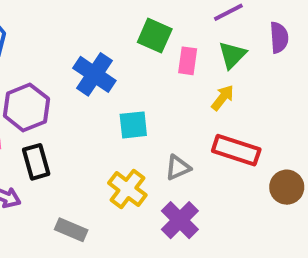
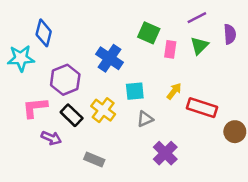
yellow arrow: (223, 98) -> (174, 91), moved
black rectangle: (36, 162) -> (72, 115), turned -30
gray triangle: (178, 168) -> (145, 119), moved
yellow cross: (127, 189) -> (103, 110), moved

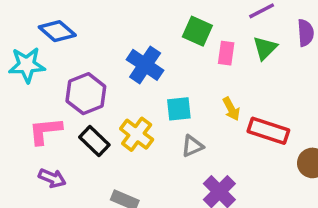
blue diamond: (44, 33) -> (57, 31), turned -64
yellow arrow: (174, 91) -> (231, 109), turned 114
purple arrow: (51, 138) -> (52, 178), moved

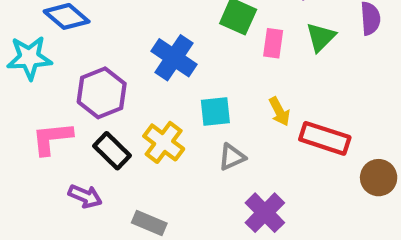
purple arrow: (52, 178) -> (85, 196), moved

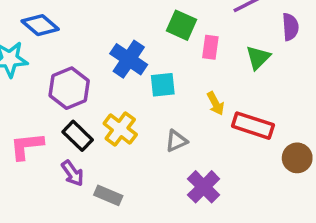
green triangle: (321, 37) -> (258, 57), moved
cyan square: (215, 111) -> (163, 85), moved
pink L-shape: (52, 138) -> (27, 146), moved
purple arrow: (85, 196) -> (73, 173), moved, turned 32

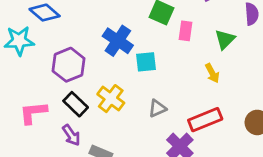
yellow arrow: (215, 103) -> (212, 73), moved
red rectangle: (253, 126) -> (205, 120), moved, turned -40

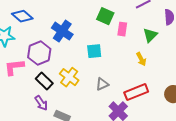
blue cross: (118, 41) -> (62, 31), moved
pink L-shape: (33, 113) -> (14, 67), moved

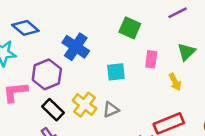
pink rectangle: (122, 29) -> (151, 59), moved
gray triangle: (102, 84) -> (111, 110), moved

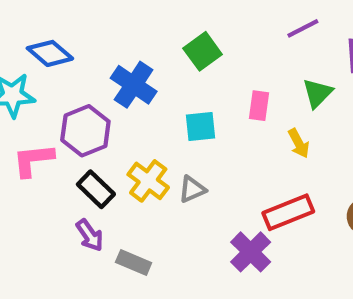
green square: (130, 28) -> (203, 51), moved, turned 30

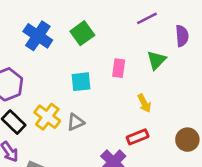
blue cross: (134, 85) -> (38, 36), moved
yellow arrow: (299, 143) -> (144, 103), moved
red rectangle: (288, 212) -> (138, 137), size x0.7

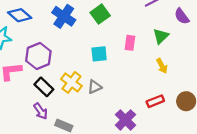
purple semicircle: (182, 36) -> (182, 16), turned 147
yellow arrow: (144, 103) -> (162, 66), moved
red rectangle: (138, 137) -> (155, 101), moved

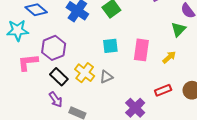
green triangle: (161, 36) -> (178, 29), moved
pink rectangle: (130, 43) -> (141, 50), moved, size x1.5
yellow arrow: (162, 66) -> (169, 57), turned -104

